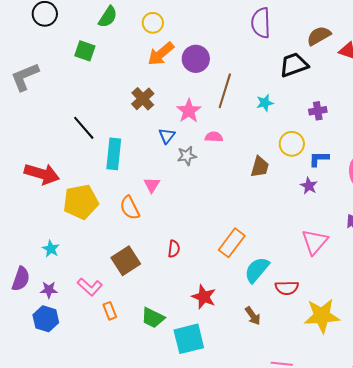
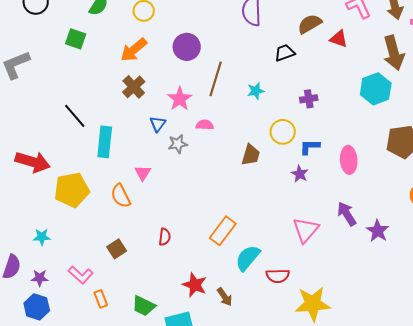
orange arrow: (161, 54) -> (134, 50), moved
black trapezoid: (294, 65) -> (285, 53), size x0.7
cyan star: (51, 249) -> (42, 237), turned -30
brown square: (126, 261) -> (117, 249), size x0.7
brown arrow: (253, 316) -> (225, 297), moved

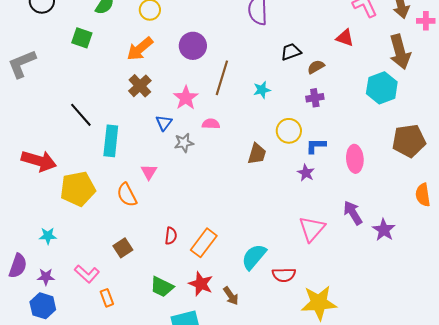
brown semicircle: (310, 24) -> (316, 67), moved, size x0.7
orange rectangle: (223, 231) -> (204, 243), moved
green trapezoid: (144, 306) -> (162, 287), moved

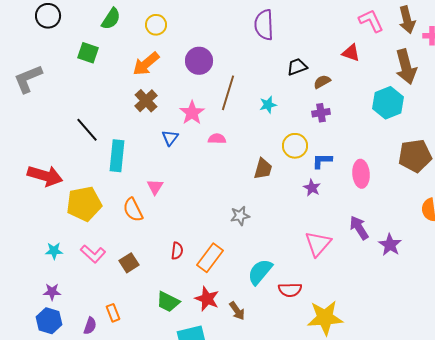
gray star: (184, 143) -> (240, 216), moved
purple semicircle: (18, 266) -> (90, 326), moved, size x0.7
pink L-shape: (87, 274) -> (93, 254), moved

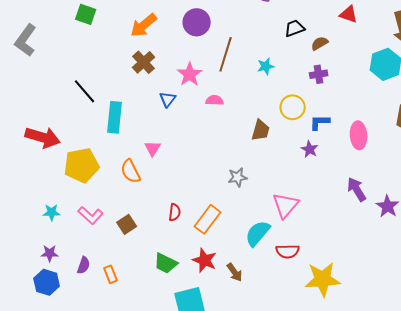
gray L-shape: (28, 79) -> (26, 40), turned -32
pink triangle: (318, 244) -> (286, 205), moved
purple semicircle: (90, 326) -> (84, 265), moved

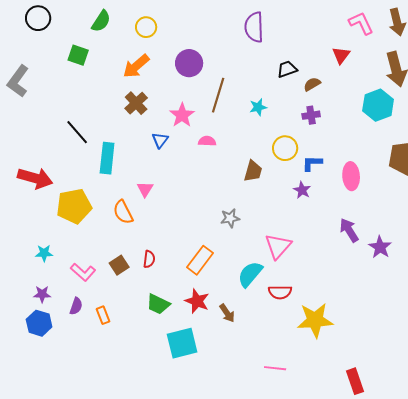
red triangle: (349, 14) -> (341, 55), turned 48
red semicircle: (175, 212) -> (149, 259), moved
pink L-shape: (91, 215) -> (83, 272), moved

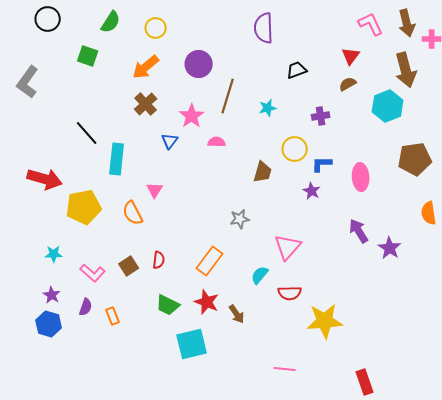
brown semicircle: (312, 84) -> (348, 84), moved
cyan semicircle: (250, 274) -> (260, 275), size x0.7
purple star: (42, 294) -> (52, 295), turned 30

